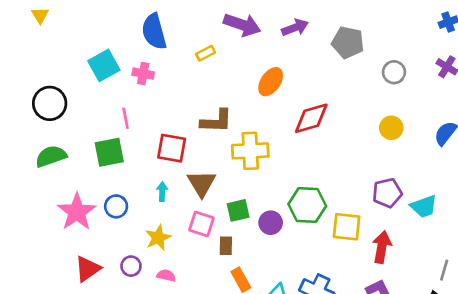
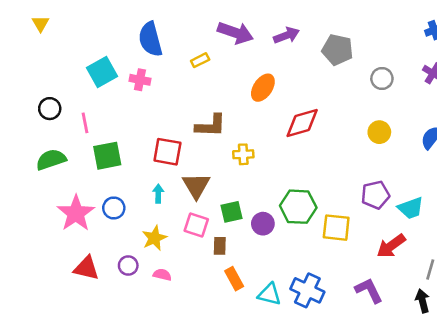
black circle: (50, 103) -> (50, 109), size x0.7
pink line: (126, 118) -> (85, 123), moved
yellow cross: (250, 151) -> (243, 154), size x0.6
red arrow: (382, 247) -> (391, 246), moved, turned -136
red triangle: (88, 269) -> (86, 268), turned 48

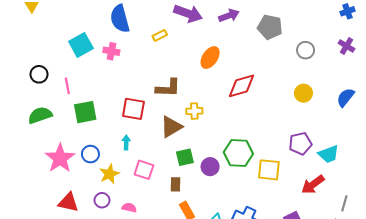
brown triangle: (196, 186) -> (171, 127), moved, turned 30
pink square: (196, 225) -> (144, 170), moved
yellow star: (154, 238) -> (109, 174), moved

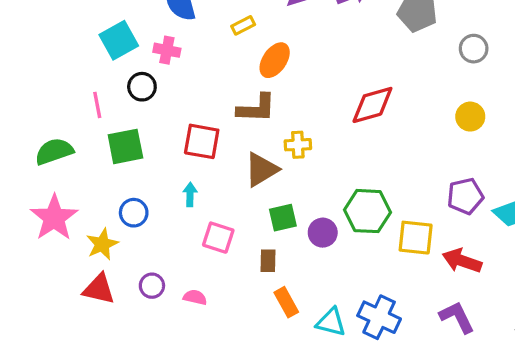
orange ellipse: (210, 58) -> (275, 60), moved
black circle: (39, 74) -> (142, 87), moved
pink star: (60, 158) -> (54, 218), moved
yellow star: (109, 174) -> (102, 244), moved
red arrow: (313, 184) -> (462, 261), moved, turned 55

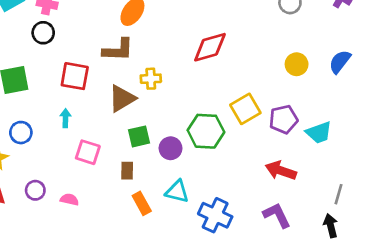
black circle: (142, 87) -> (43, 33), moved
yellow circle: (470, 117) -> (297, 64), moved
yellow square: (416, 238) -> (245, 109), moved, turned -36
cyan triangle: (331, 322) -> (177, 192), moved

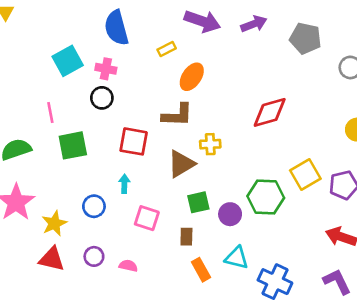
blue circle: (21, 133) -> (94, 206), moved

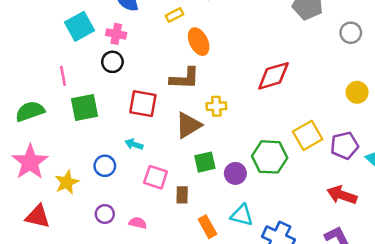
orange ellipse: (192, 77) -> (199, 42), turned -60
cyan arrow: (124, 184) -> (134, 144), turned -72
brown rectangle: (186, 237) -> (182, 195), moved
red triangle: (52, 259) -> (38, 217), moved

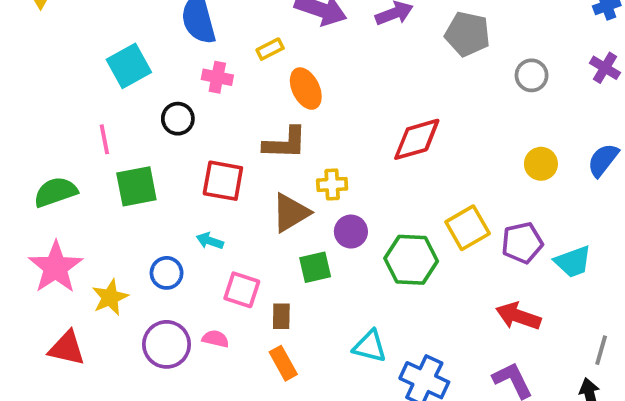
pink cross: (116, 34) -> (217, 77), moved
purple circle: (235, 173) -> (351, 232), moved
purple circle: (105, 214) -> (167, 344), size x1.6
pink semicircle: (138, 223) -> (215, 339), moved
orange rectangle: (207, 227) -> (283, 363), moved

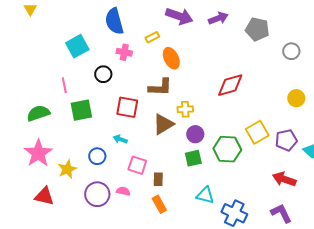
green square: (315, 267) -> (193, 158), moved

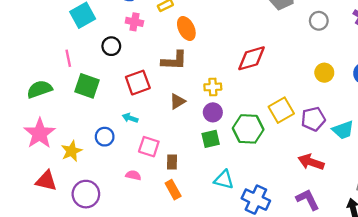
red square: (127, 107) -> (138, 83), turned -30
yellow cross: (185, 109) -> (213, 87), moved
green square: (81, 110) -> (87, 86), turned 30
brown triangle: (163, 124) -> (178, 101), size x0.7
purple circle: (97, 194) -> (86, 194), moved

